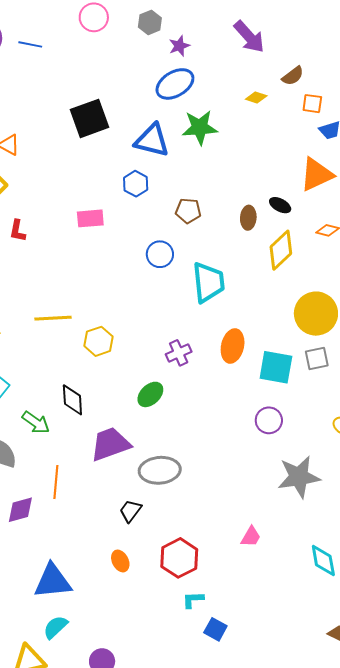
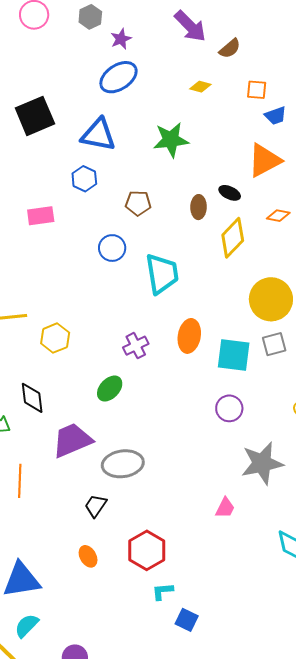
brown semicircle: (293, 76) -> (230, 49), moved
green star: (200, 128) -> (171, 140), moved
pink trapezoid: (251, 537) -> (225, 508), moved

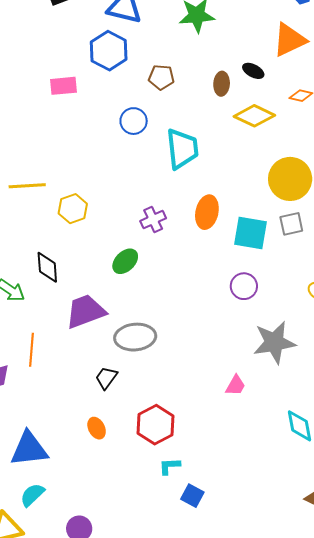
blue hexagon: (84, 179) -> (109, 51), size x1.5
yellow diamond: (233, 238) -> (254, 116), turned 69

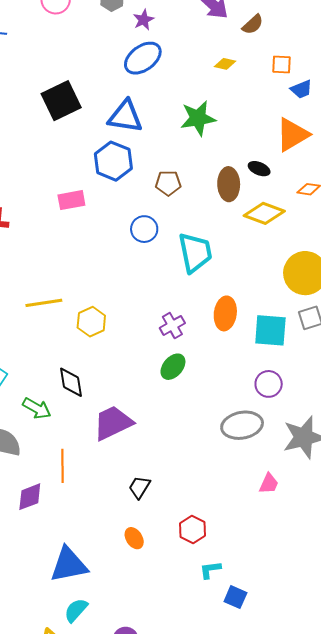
brown ellipse: (222, 84) -> (229, 184), size x1.4
green ellipse: (125, 261) -> (173, 367), moved
gray ellipse: (135, 337) -> (242, 425), moved
red hexagon: (155, 425) -> (193, 530), size x0.7

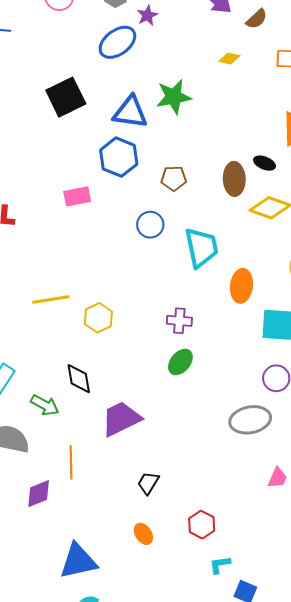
blue ellipse: (143, 58) -> (117, 42), moved
green star: (198, 118) -> (174, 97), moved
orange ellipse: (225, 313) -> (242, 286), moved
purple cross: (172, 325) -> (179, 321), turned 35

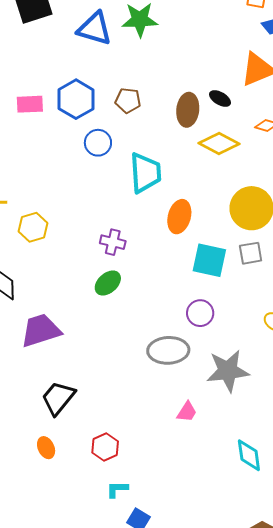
blue hexagon: (119, 157) -> (76, 99), moved
black trapezoid: (148, 483) -> (58, 398), size x1.5

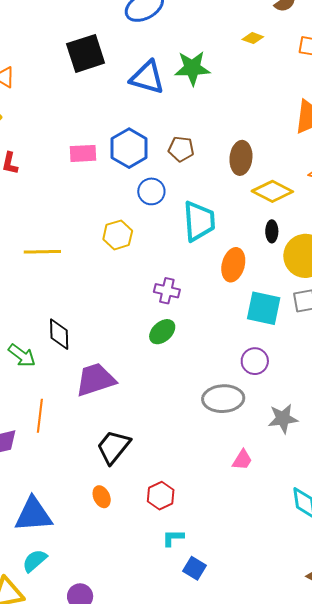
black ellipse: (220, 98) -> (272, 231), moved, turned 60
yellow hexagon: (33, 227) -> (118, 235), moved
gray star: (228, 371) -> (283, 419), size x0.7

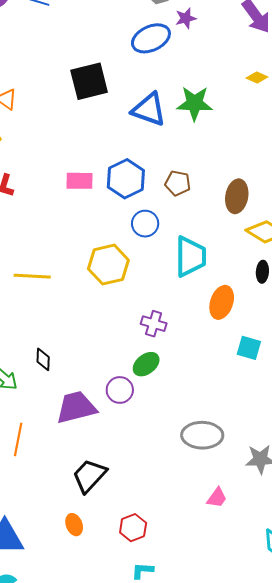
yellow hexagon: (118, 235) -> (108, 265), size x1.4
cyan square: (264, 308) -> (249, 348), size x0.7
black diamond: (59, 334) -> (43, 359), size x0.7
purple circle: (255, 361) -> (120, 390), moved

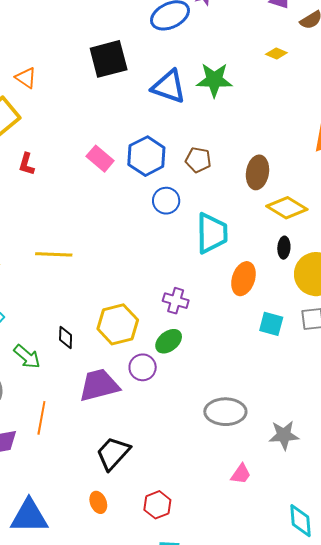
pink rectangle: (80, 181) -> (100, 159), turned 40
yellow hexagon: (108, 265) -> (118, 324), moved

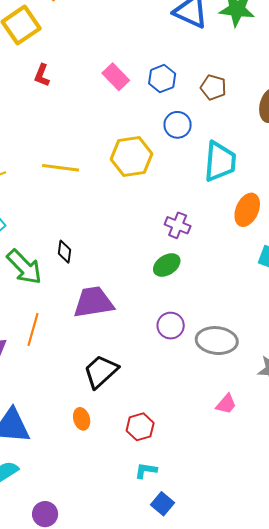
blue hexagon: (146, 156) -> (162, 79), size x0.7
yellow hexagon: (118, 324) -> (132, 157), moved
green arrow: (27, 357) -> (24, 267), size x1.4
purple circle: (143, 367) -> (171, 326), moved

